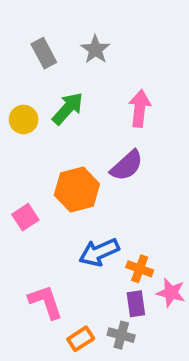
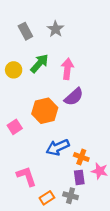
pink arrow: (140, 108) -> (67, 69), moved

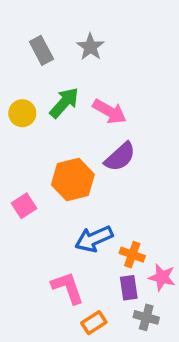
pink arrow: (67, 69) -> (110, 111), turned 114
pink L-shape: (26, 176) -> (68, 288), moved
gray cross: (71, 196) -> (146, 317), moved
orange rectangle: (47, 198) -> (94, 323), moved

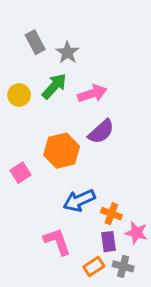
gray star: (90, 47) -> (67, 52), moved
pink arrow: (110, 111) -> (92, 94), turned -48
orange rectangle: (94, 323) -> (94, 266), moved

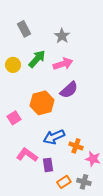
gray star: (67, 52) -> (62, 36), moved
pink L-shape: (57, 242) -> (27, 155), moved, turned -35
purple rectangle: (108, 242) -> (48, 165), moved

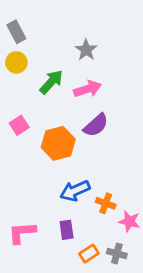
gray rectangle: (24, 29) -> (16, 32), moved
yellow circle: (13, 65) -> (16, 62), moved
pink square: (14, 118) -> (19, 125), moved
pink L-shape: (27, 155) -> (22, 233), moved, turned -40

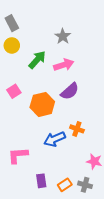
orange cross: (106, 203) -> (77, 129), moved
purple rectangle: (67, 230) -> (41, 181), moved
pink L-shape: (22, 233) -> (18, 155), moved

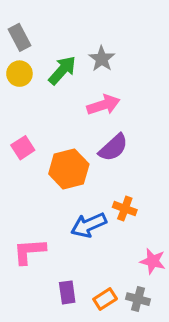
green arrow: (37, 60) -> (62, 70), moved

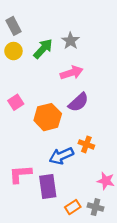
purple rectangle: (67, 292) -> (48, 187), moved, size x1.5

